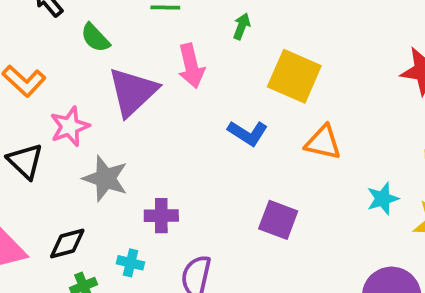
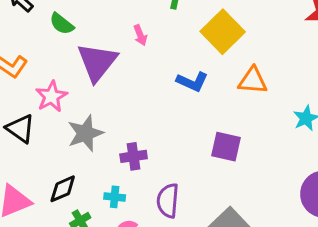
pink arrow: (191, 66) -> (140, 35), size x0.6
yellow square: (294, 76) -> (223, 32), turned 30
gray star: (105, 178) -> (85, 133), turned -30

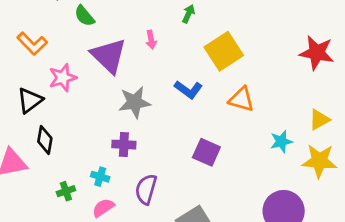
purple triangle: (97, 62) -> (109, 56), turned -36
black triangle: (20, 129) -> (30, 100), turned 36
gray star: (85, 133) -> (135, 102), moved
black diamond: (63, 189) -> (45, 140), moved, turned -68

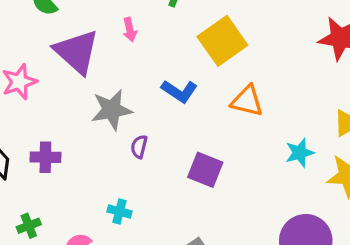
purple cross: (124, 145) -> (45, 157), moved
cyan cross: (100, 177) -> (119, 211), moved
purple semicircle: (146, 189) -> (139, 147), moved, size x0.6

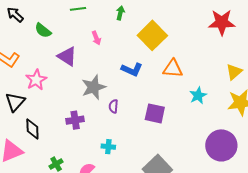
purple triangle: (77, 52) -> (67, 56), size x0.7
cyan star: (300, 153) -> (198, 95), moved
purple cross: (45, 157) -> (75, 120), moved

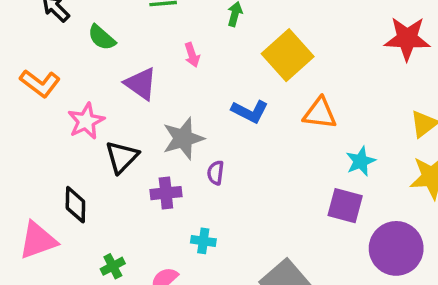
black triangle: (15, 102) -> (122, 157), moved
purple square: (155, 113) -> (345, 206), moved
purple cross: (75, 120) -> (166, 193), moved

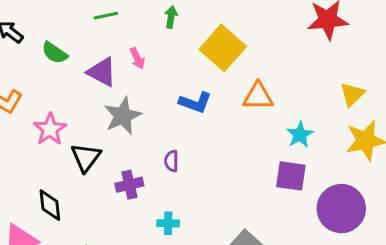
purple triangle: (141, 84) -> (102, 72), moved
gray star: (183, 138) -> (123, 116), moved

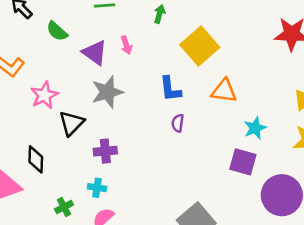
blue L-shape: (195, 102) -> (170, 89), turned 56
purple semicircle: (171, 161) -> (178, 123), moved
cyan cross: (168, 223) -> (97, 188), moved

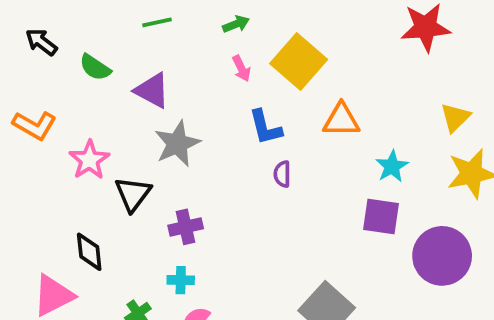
green arrow: (159, 14) -> (236, 24), turned 60
pink arrow: (126, 45) -> (241, 68), moved

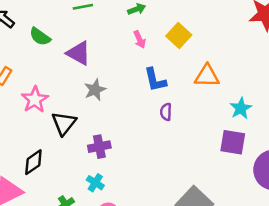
yellow square: (299, 61) -> (179, 36), size x0.7
gray star: (177, 144) -> (95, 90), size x0.7
black diamond: (89, 252) -> (33, 162), turned 60
cyan cross: (181, 280) -> (95, 183), turned 30

